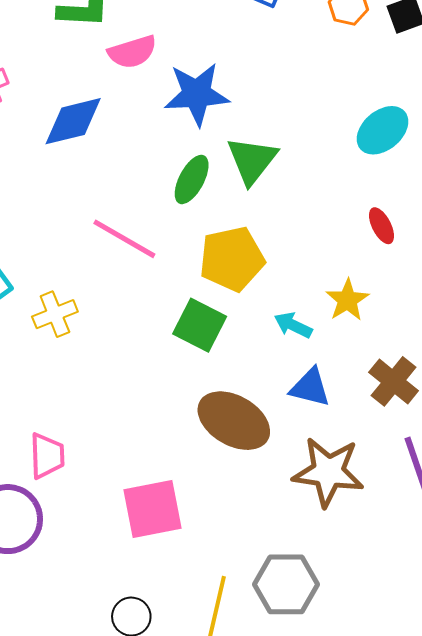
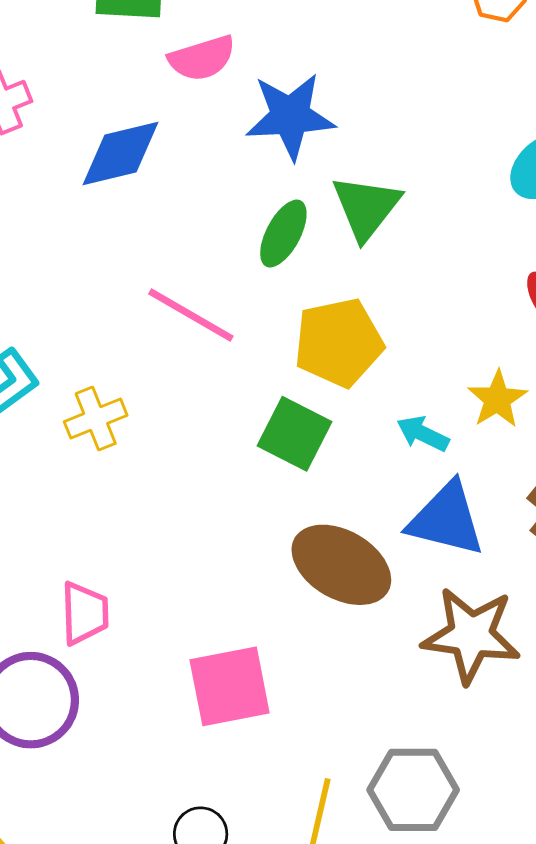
blue triangle: (310, 387) -> (446, 519), size x1.4

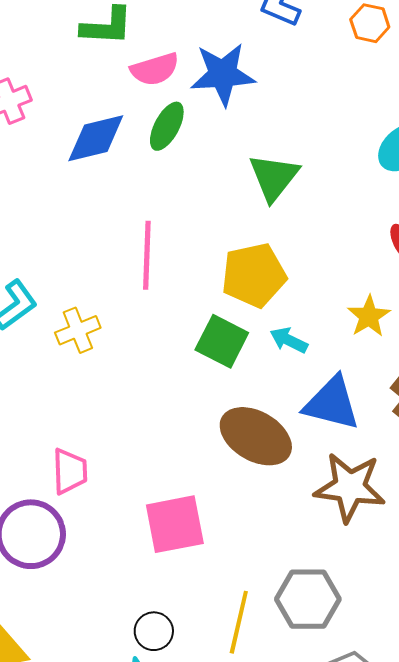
blue star: (290, 116) -> (223, 74), moved
green ellipse: (283, 234) -> (167, 126), moved
pink line: (191, 315) -> (147, 255), turned 62
cyan arrow: (423, 434) -> (289, 340), moved

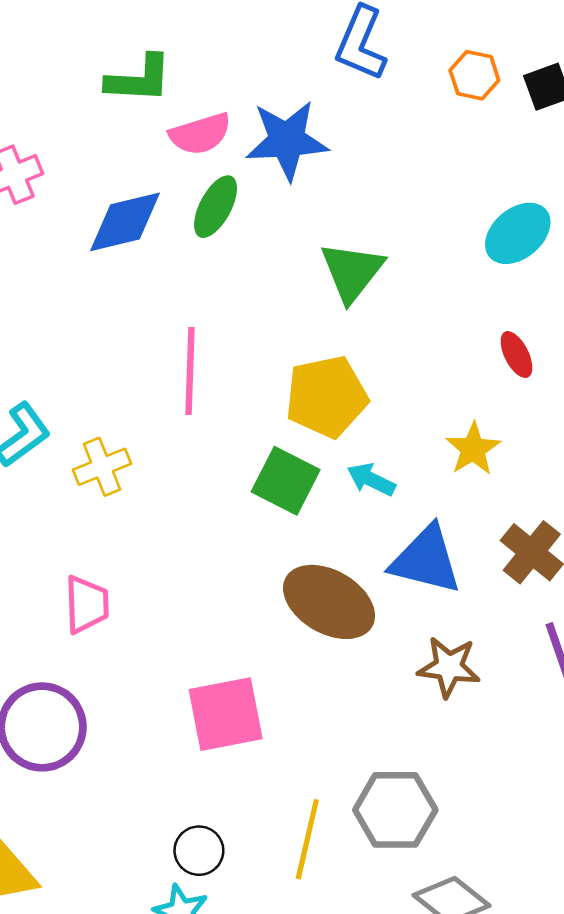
pink trapezoid: (70, 471) -> (87, 605), moved
brown star: (350, 487) -> (449, 667), size x0.7

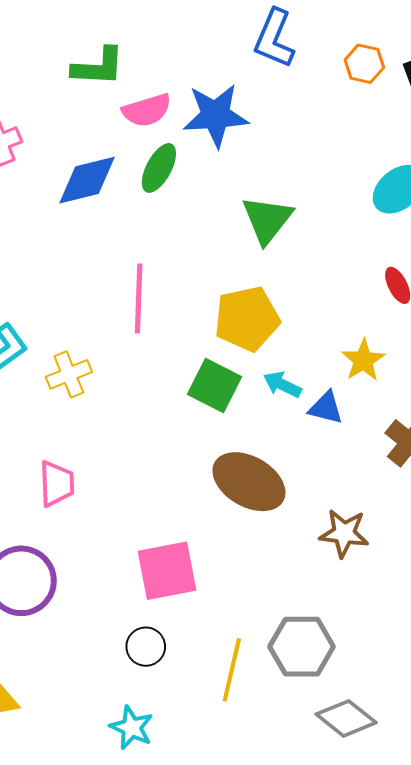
blue triangle: (426, 560) -> (326, 408), moved, size x0.6
black circle: (199, 851) -> (146, 647), moved

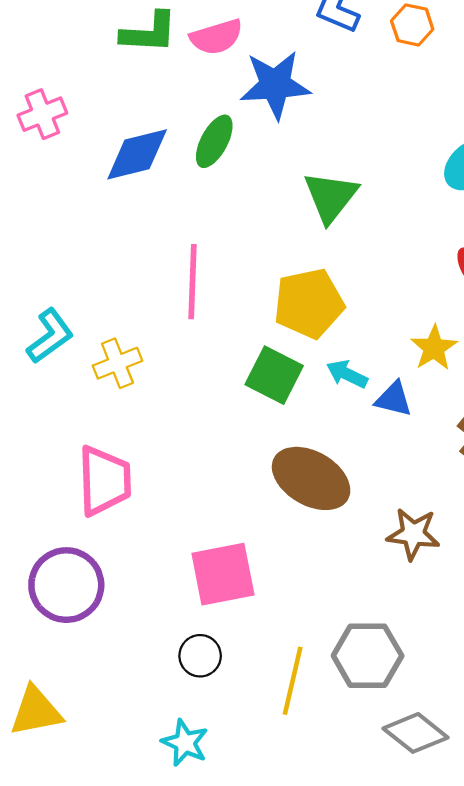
orange hexagon: (364, 64) -> (412, 25), moved
pink semicircle: (147, 110) -> (216, 37), moved
pink trapezoid: (57, 484) -> (104, 481), size x1.4

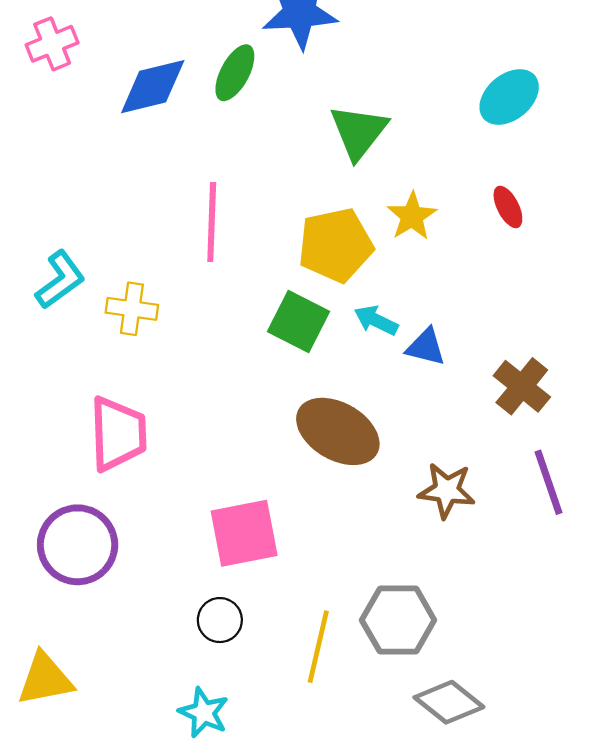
yellow star: (434, 348) -> (412, 216), moved
yellow cross: (117, 363) -> (132, 309), turned 30

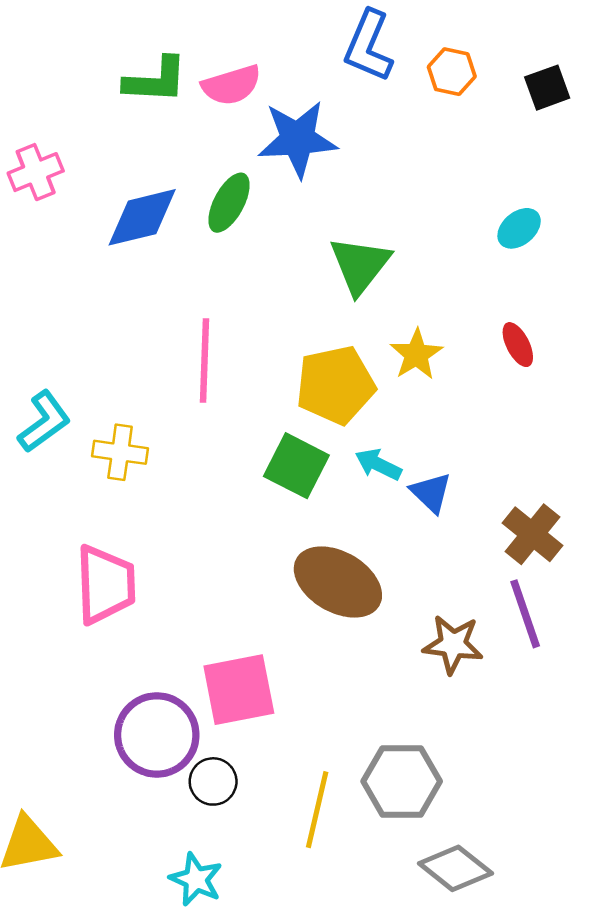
cyan ellipse: (509, 97) -> (519, 228), size x0.7
blue triangle: (426, 347) -> (431, 493), turned 30
purple line: (548, 482) -> (525, 614), moved
purple circle: (78, 545) -> (157, 735), moved

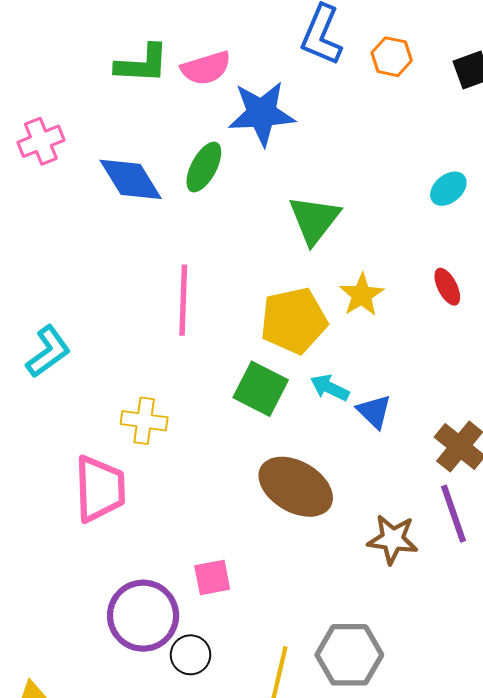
blue diamond: (142, 217) -> (131, 179), turned 72
yellow cross: (120, 452) -> (144, 421), moved
pink square: (239, 690) -> (212, 577), size x0.6

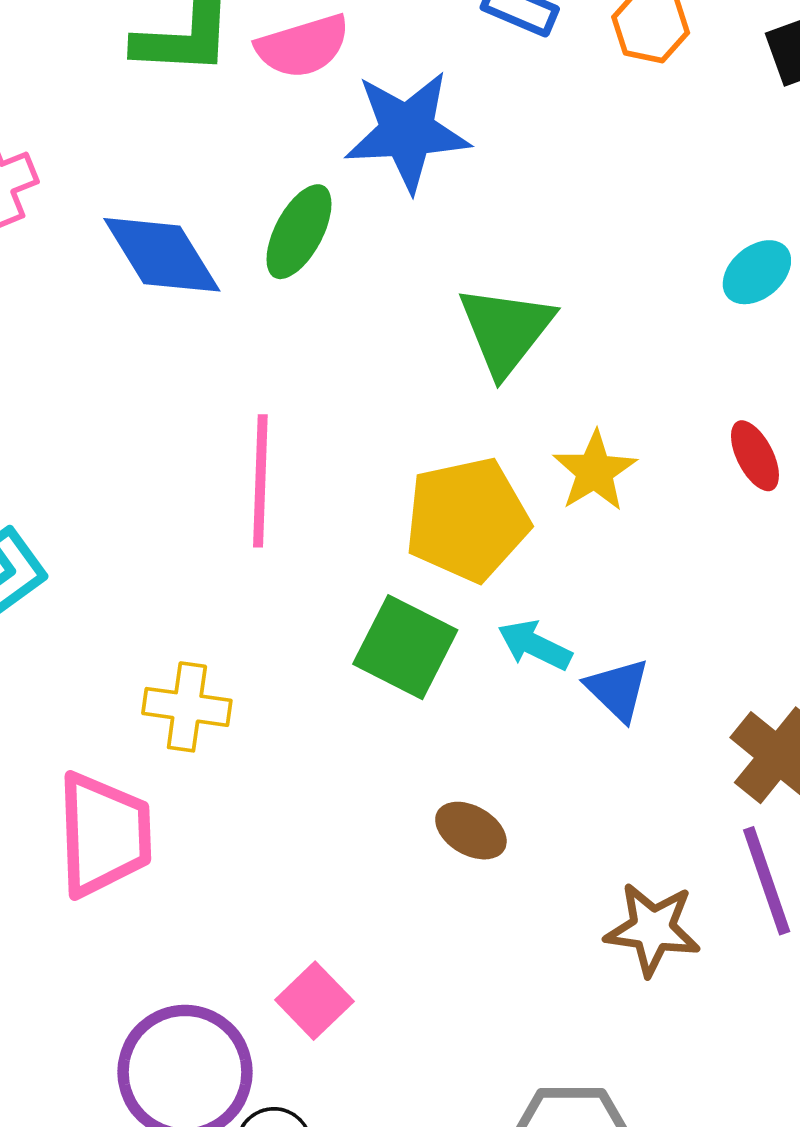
brown ellipse: (296, 487) -> (471, 831), size x0.5
pink square: (212, 577) -> (314, 1001), turned -33

